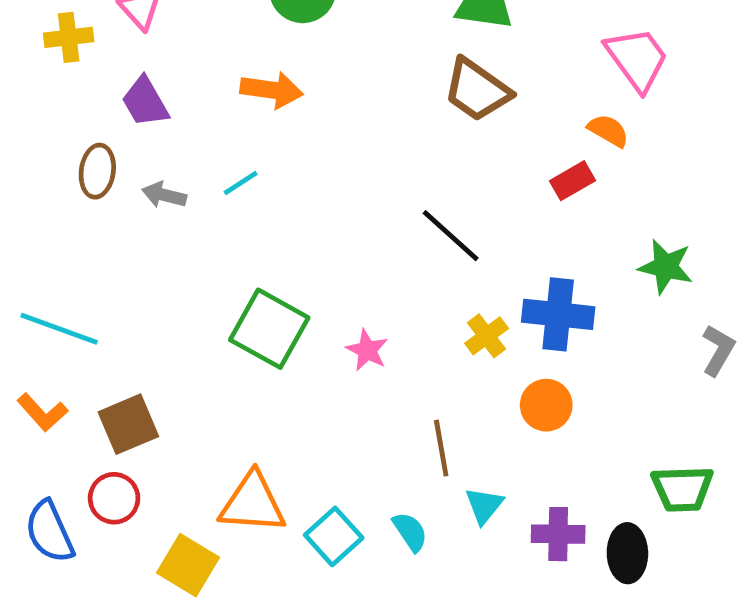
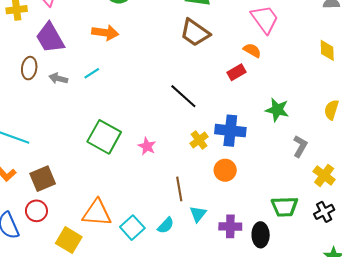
purple trapezoid: (145, 102) -> (50, 38), size x1.4
cyan semicircle: (410, 532) -> (166, 225), turned 78

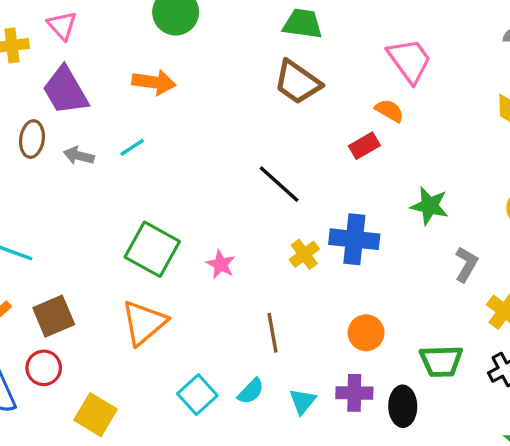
orange circle: (225, 170) -> (366, 333), moved
orange triangle: (97, 213) -> (144, 323), moved, turned -44
cyan triangle: (198, 214) -> (303, 401), moved

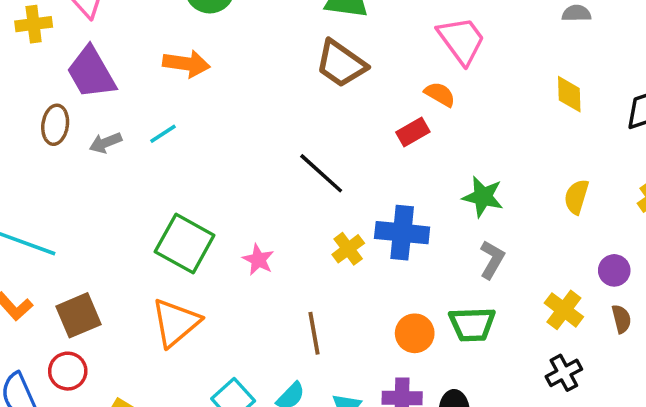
gray arrow: (79, 156) -> (105, 143), turned -36
gray L-shape: (466, 264) -> (492, 260), moved
green trapezoid: (441, 361) -> (472, 324), moved

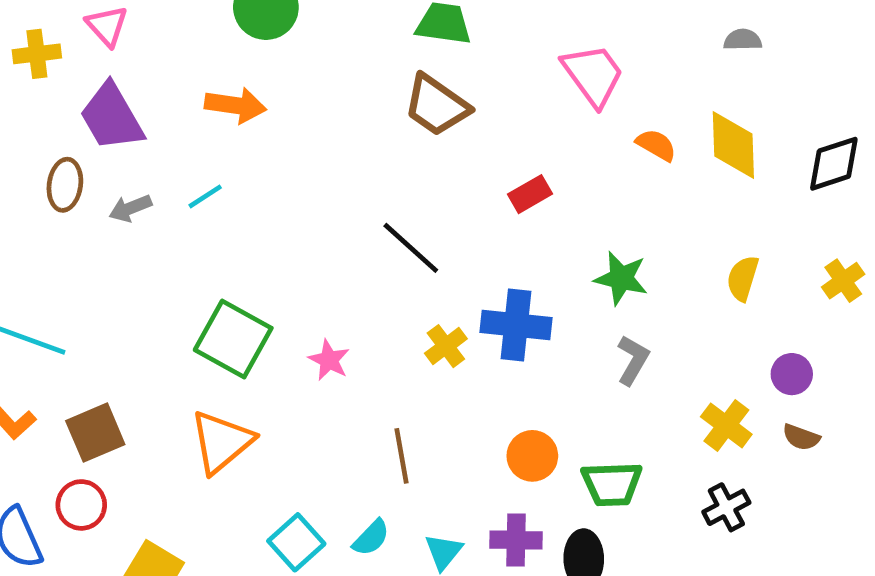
orange semicircle: (440, 94) -> (656, 145), moved
yellow diamond: (569, 94) -> (733, 145), size x1.4
brown semicircle: (621, 319) -> (801, 437), turned 124
green trapezoid: (472, 324) -> (612, 484), moved

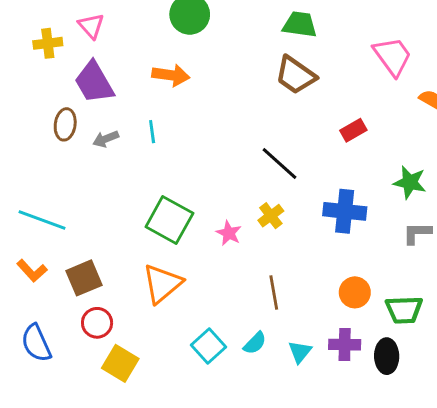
cyan line: (205, 196) -> (152, 132), turned -65
yellow cross: (446, 346) -> (271, 216), moved
gray L-shape: (633, 360) -> (417, 233), turned -120
red circle: (81, 505) -> (97, 323), moved

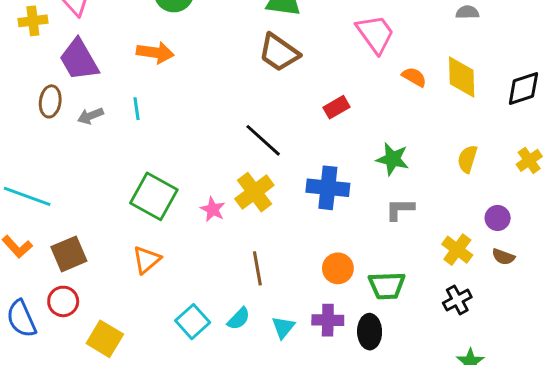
yellow cross: (271, 216) -> (254, 192), size x1.5
orange triangle: (162, 284) -> (147, 260), size x0.7
red circle: (97, 323) -> (63, 301), moved

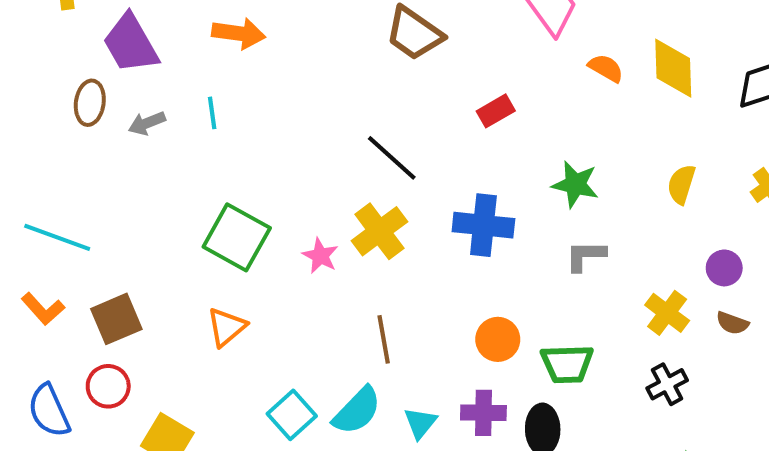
cyan semicircle: (239, 319) -> (357, 411), size x1.5

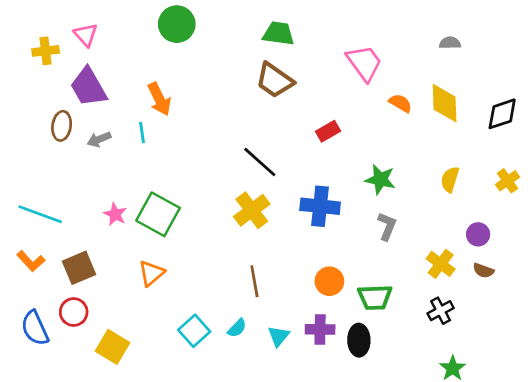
orange arrow: (239, 33) -> (159, 99), moved, turned 56
pink star: (320, 256) -> (115, 214), moved
gray L-shape: (585, 256) -> (387, 226), turned 112
cyan semicircle: (357, 411) -> (237, 328), size x0.6

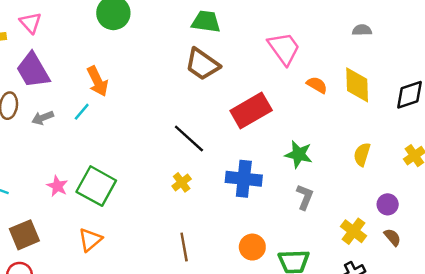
red rectangle: (328, 131) -> (251, 111), size x1.8
cyan line: (142, 133) -> (82, 112), turned 48
yellow cross: (252, 210) -> (182, 182), size x0.6
brown semicircle: (483, 271) -> (392, 237), turned -150

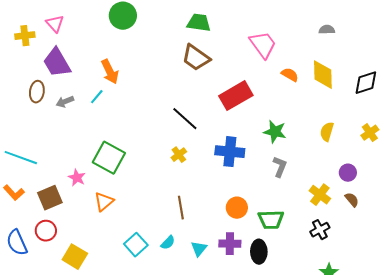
pink star: (57, 186) -> (77, 178), moved

